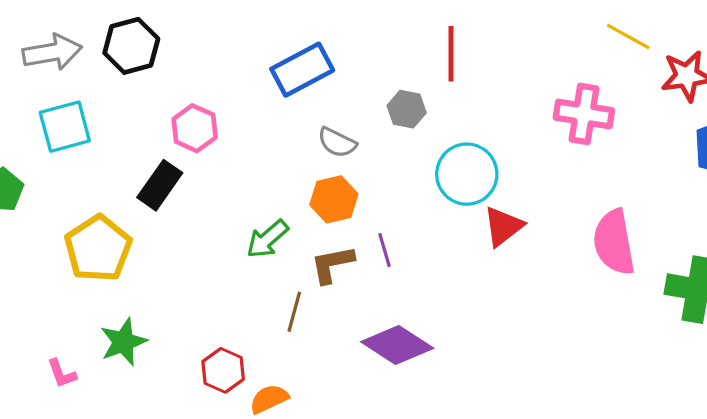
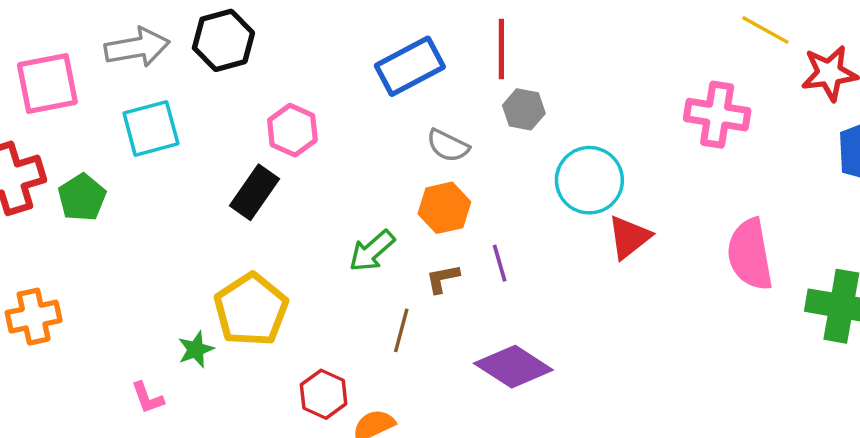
red line: (451, 54) -> (501, 49), moved
yellow pentagon: (98, 248) -> (251, 310), moved
brown L-shape: (332, 264) -> (443, 279), size x0.7
green star: (123, 342) -> (196, 349), moved, size x0.7

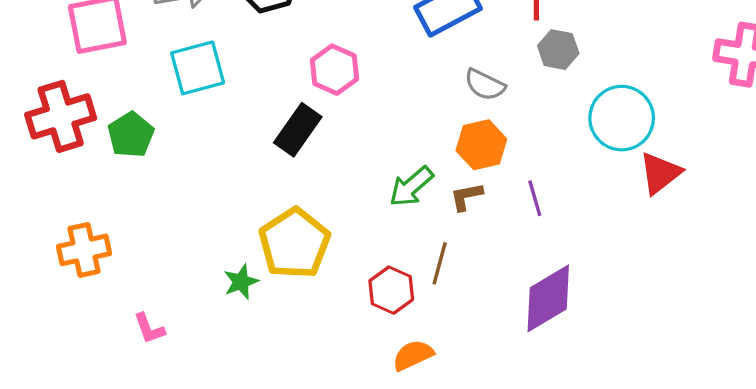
brown L-shape: (443, 279) -> (466, 197), moved
purple diamond: (513, 367) -> (548, 298), turned -64
red hexagon: (324, 394) -> (391, 290), moved
pink L-shape: (147, 398) -> (149, 328), moved

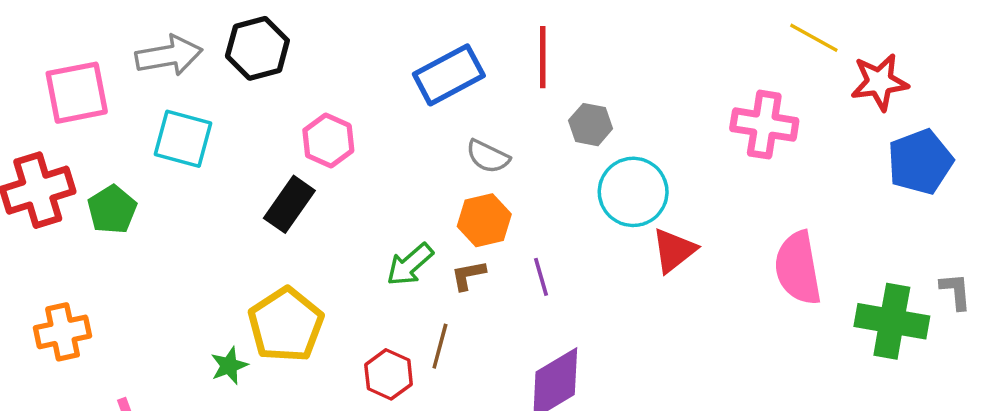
gray hexagon: (558, 50) -> (591, 125), moved
cyan square: (198, 68) -> (183, 139), turned 30

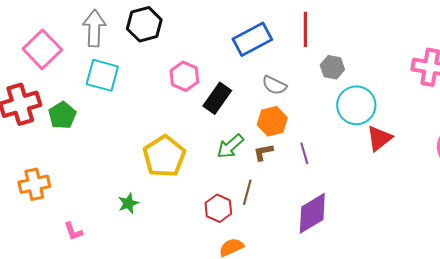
gray arrow: (169, 55) -> (94, 28), turned -78
pink square: (77, 93) -> (42, 49), turned -33
black rectangle: (289, 204) -> (217, 98), moved
yellow pentagon: (286, 325) -> (164, 156), moved

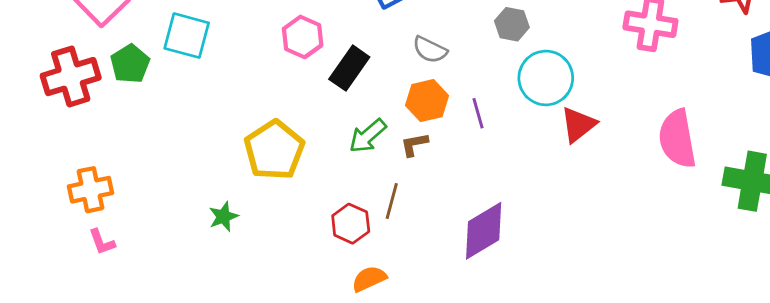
green pentagon: (62, 115) -> (130, 64), moved
purple line: (304, 153) -> (478, 113), moved
pink L-shape: (73, 231) -> (102, 242), moved

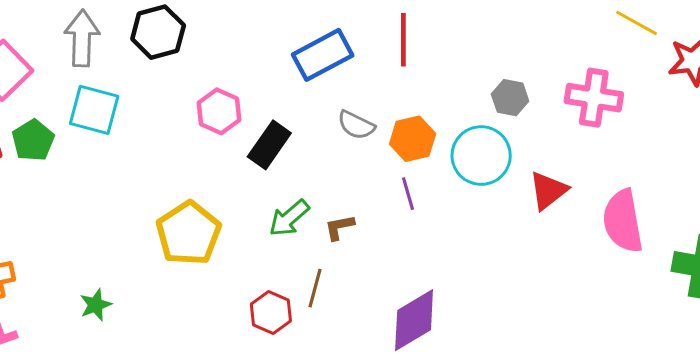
gray hexagon: (512, 24) -> (510, 98), moved
orange hexagon: (427, 101) -> (413, 139), moved
red triangle: (578, 125) -> (548, 191), moved
green star: (223, 217) -> (96, 305), moved

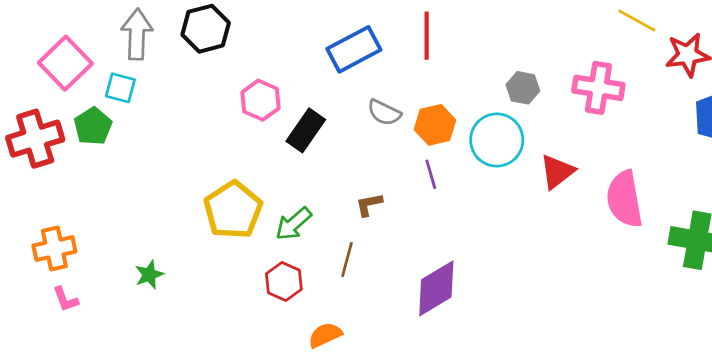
cyan square: (94, 110) -> (120, 88), moved, size x0.7
green arrow: (289, 218) -> (293, 224), moved
red hexagon: (271, 312) -> (284, 281), moved

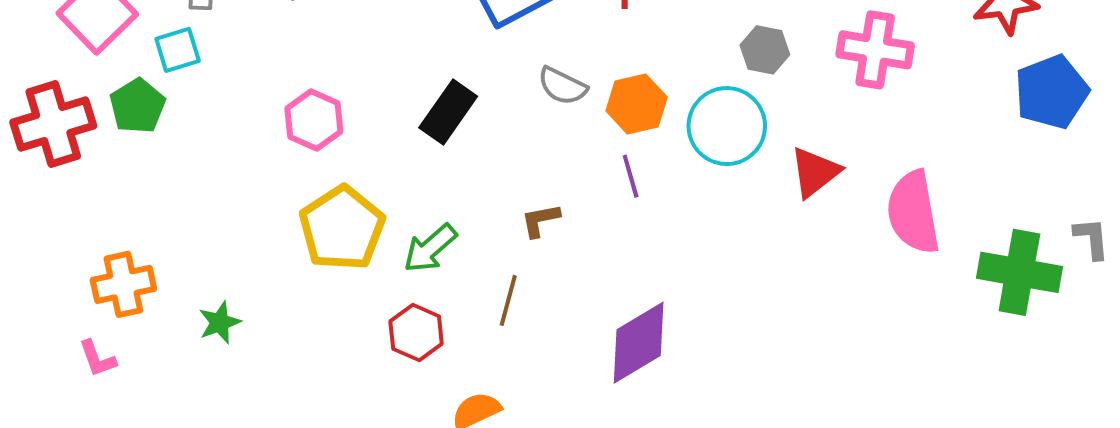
cyan square: (120, 88) -> (178, 50), turned -32
pink hexagon: (260, 100) -> (314, 120), moved
orange cross: (54, 249) -> (123, 284), moved

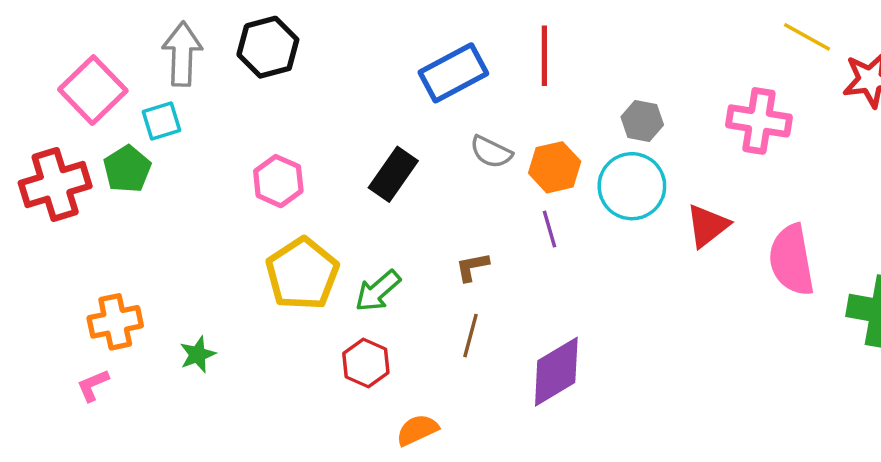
gray hexagon: (765, 50) -> (642, 121), moved
brown line: (508, 300) -> (471, 336), moved
pink L-shape: (97, 359) -> (93, 385), turned 87

